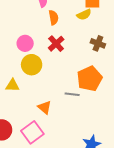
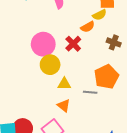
orange semicircle: (54, 18) -> (88, 27), moved, turned 72
pink circle: (25, 43) -> (43, 44), size x1.5
yellow triangle: (12, 85) -> (64, 84), moved

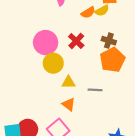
orange semicircle: (88, 27) -> (88, 13), moved
brown cross: (114, 42) -> (109, 41), moved
orange pentagon: (106, 77) -> (112, 60), moved

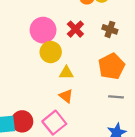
orange pentagon: (112, 60) -> (112, 66), moved
gray line: (95, 90) -> (116, 97), moved

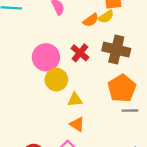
brown cross: (110, 29) -> (116, 50), size x1.6
gray line: (116, 97) -> (130, 111), moved

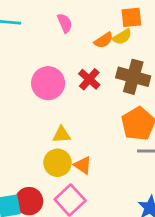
yellow circle: (56, 80) -> (57, 163), moved
yellow triangle: (75, 100) -> (61, 135), moved

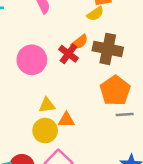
orange semicircle: (104, 40) -> (80, 42), moved
orange triangle: (83, 165) -> (66, 120), moved, turned -30

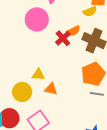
pink circle: (32, 60) -> (37, 19), moved
yellow circle: (45, 131) -> (22, 92), moved

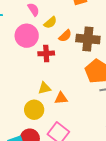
yellow semicircle: (90, 11) -> (50, 23), moved
red cross: (63, 38) -> (46, 53), moved, turned -35

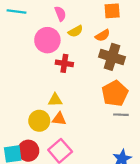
orange semicircle: (65, 36) -> (103, 35), moved
orange triangle: (61, 98) -> (59, 119), moved

